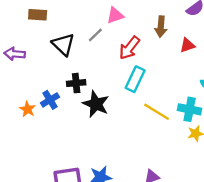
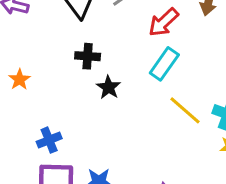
blue cross: (50, 100) -> (49, 140), moved
black star: (96, 104) -> (109, 87), size x0.7

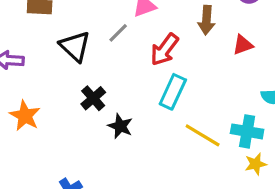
black cross: (88, 56) -> (93, 98), turned -35
orange star: (19, 79) -> (25, 116), moved, size x1.4

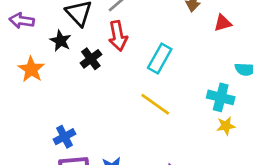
red arrow: (164, 50) -> (118, 36), moved, turned -52
black star: (120, 126) -> (61, 41), moved
yellow line: (203, 135) -> (155, 104), moved

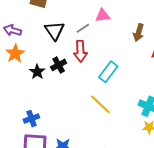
black star: (61, 41) -> (37, 72), moved
orange star: (31, 69) -> (15, 53), moved

